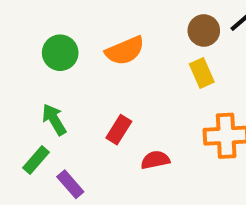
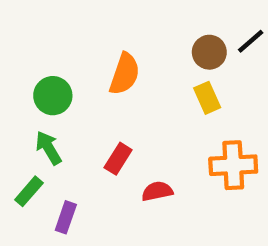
orange semicircle: (125, 51) -> (125, 74), turned -48
green circle: (60, 53) -> (53, 96), moved
purple rectangle: (70, 184) -> (66, 217), turned 60

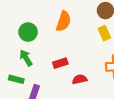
red rectangle: (118, 159) -> (60, 63), turned 40
green rectangle: (29, 191) -> (16, 79), turned 64

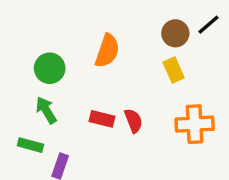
red rectangle: (60, 63) -> (102, 119), turned 32
red semicircle: (80, 79) -> (133, 121), moved, turned 80

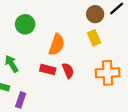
orange semicircle: (107, 51) -> (57, 45), moved
green circle: (50, 68) -> (25, 24), moved

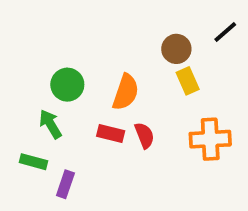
brown circle: (95, 14) -> (176, 49), moved
green circle: (25, 24) -> (67, 85), moved

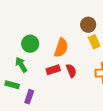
red rectangle: (111, 133) -> (53, 70), turned -32

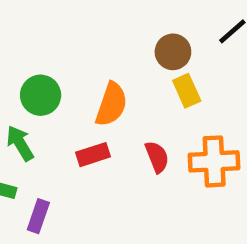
red semicircle: (71, 71) -> (157, 157), moved

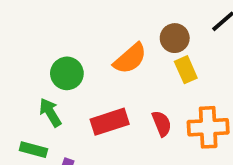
orange semicircle: (111, 104) -> (130, 59), moved, turned 30
red rectangle: (93, 155) -> (110, 122), size x1.4

